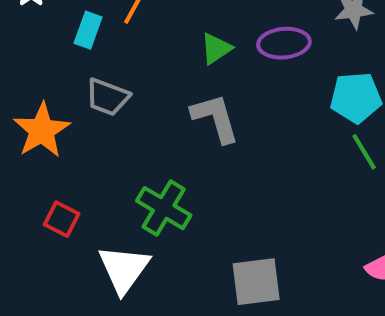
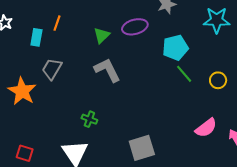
gray trapezoid: (107, 97) -> (52, 69), turned 110
green cross: (164, 208) -> (89, 119), size x0.6
red square: (62, 219) -> (25, 153), moved

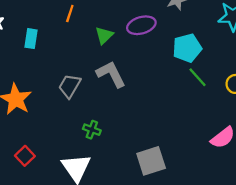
orange line: (57, 23) -> (70, 14), moved
gray trapezoid: (52, 69) -> (70, 86), moved
red square: (25, 153) -> (25, 156), moved, turned 30

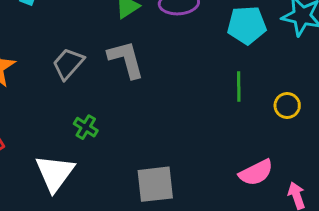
cyan pentagon: (187, 48) -> (247, 25), moved
green line: (197, 77) -> (239, 86), turned 30

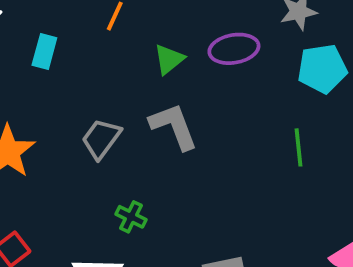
green line: (239, 86) -> (298, 147), moved

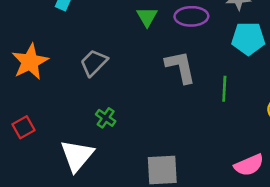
green triangle: (169, 59) -> (147, 17), turned -30
gray L-shape: (174, 126) -> (180, 67), moved

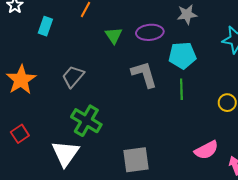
cyan pentagon: (248, 39) -> (182, 55), moved
green cross: (106, 118) -> (86, 121), size x1.8

